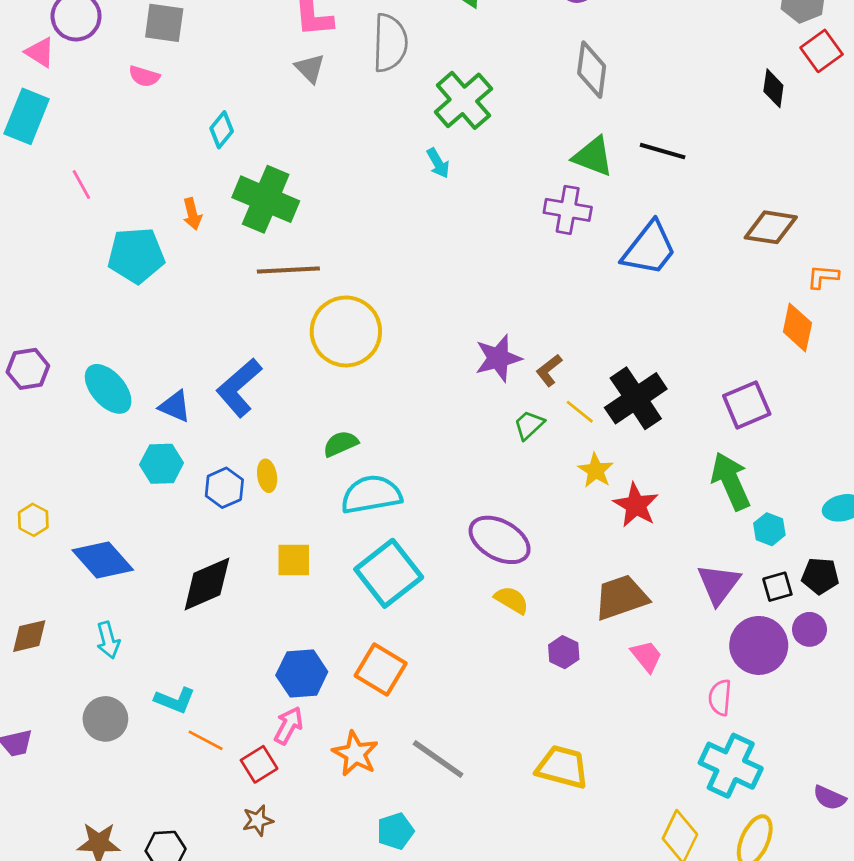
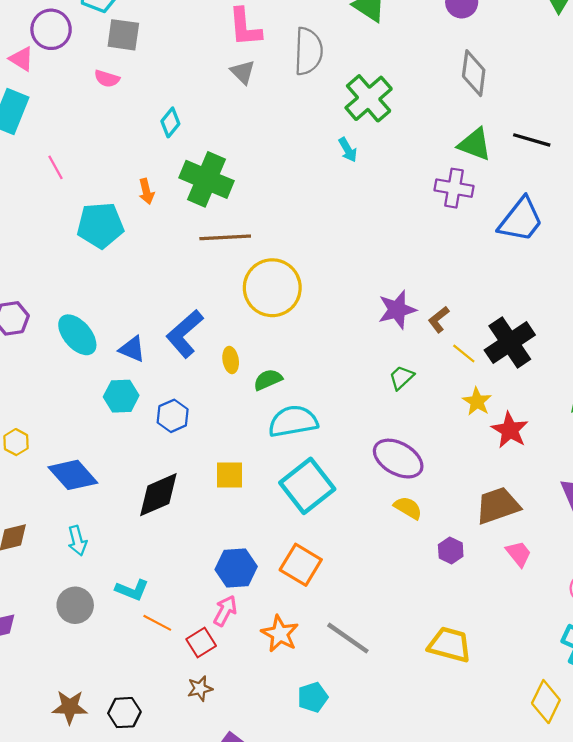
green trapezoid: (529, 425) -> (401, 378), moved
yellow ellipse: (267, 476) -> (231, 360), moved

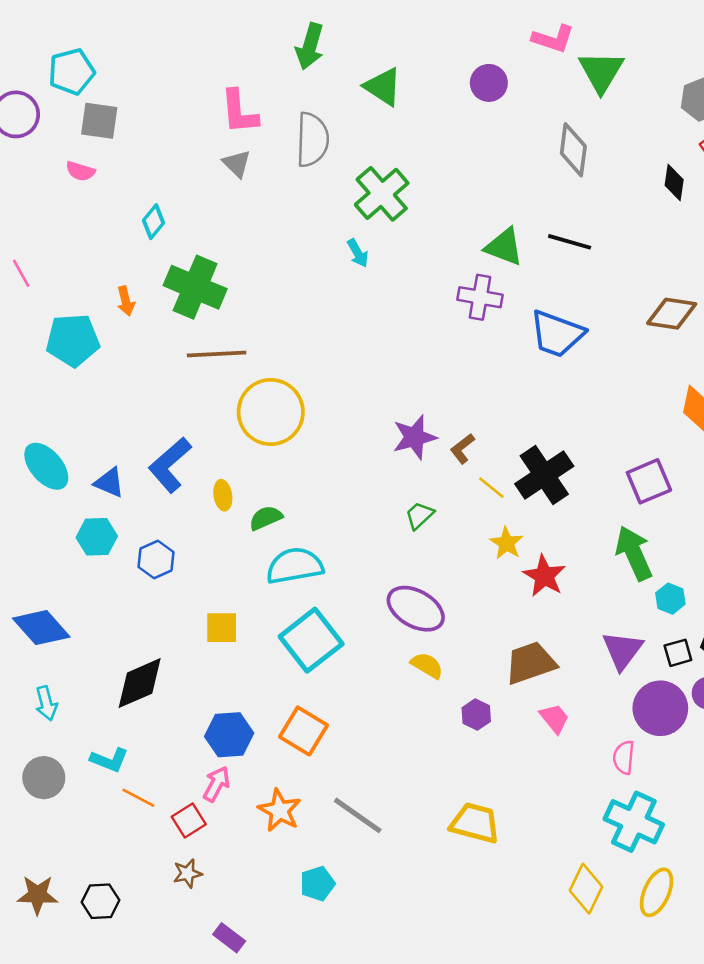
gray diamond: (474, 73) -> (573, 150), moved
blue trapezoid: (521, 220) -> (557, 334), turned 72
black diamond: (158, 495) -> (140, 683), moved

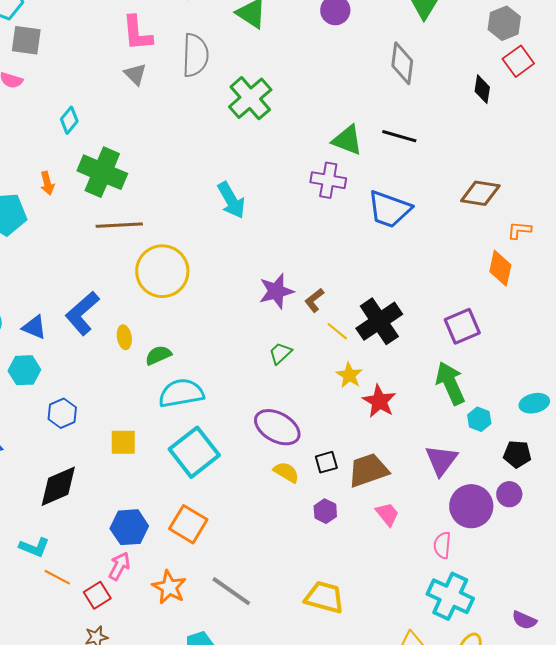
cyan arrow: (358, 253) -> (231, 200), moved, size x1.6
blue hexagon: (156, 560) -> (62, 413), moved
black square: (678, 653) -> (326, 462), moved

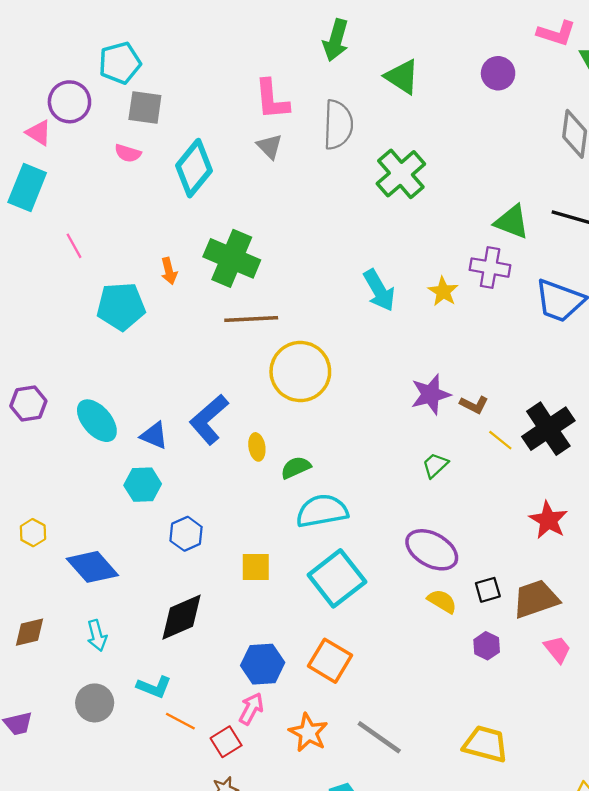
cyan diamond: (69, 120) -> (194, 168), moved, size x1.8
brown L-shape: (314, 300) -> (474, 405), turned -115
yellow star: (349, 375) -> (443, 292), moved

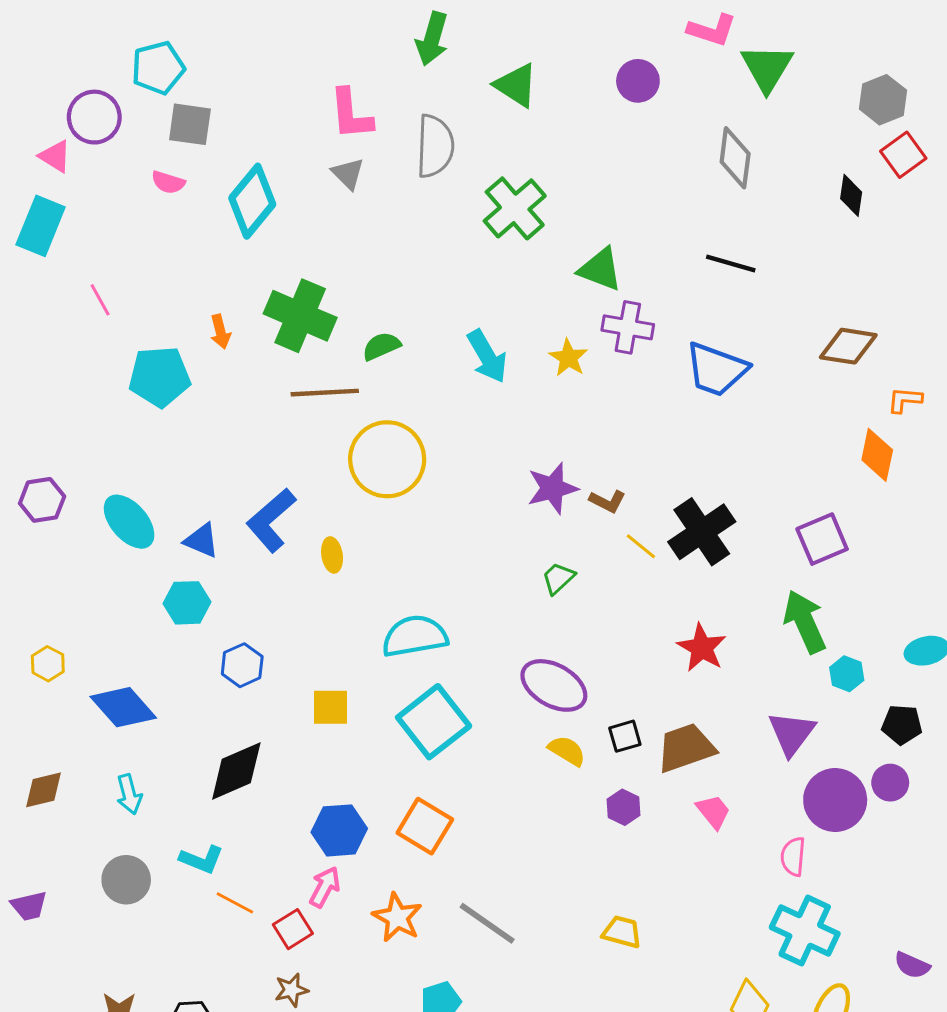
green triangle: (512, 222) -> (600, 269), moved
green semicircle: (296, 468) -> (381, 346), moved
yellow trapezoid: (485, 744) -> (622, 932), size x0.7

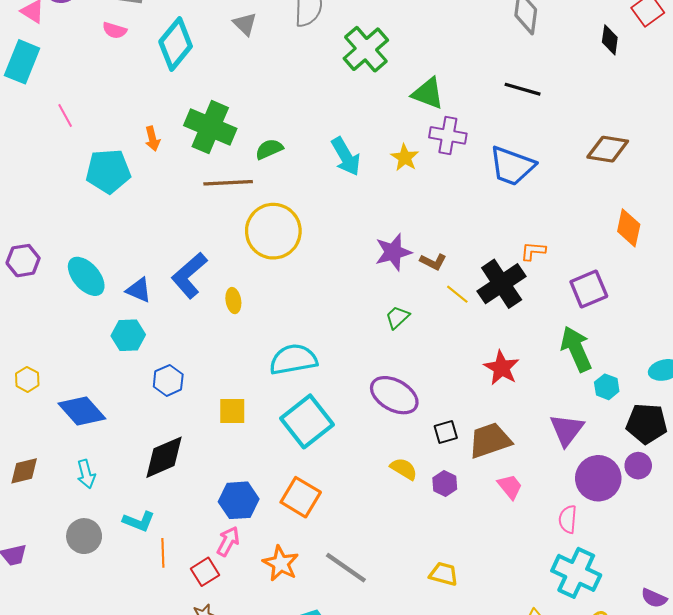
orange L-shape: (905, 400) -> (533, 251), moved
black pentagon: (902, 725) -> (647, 424), size x1.4
yellow semicircle: (567, 751) -> (404, 469), moved
orange line: (235, 903) -> (163, 553), turned 60

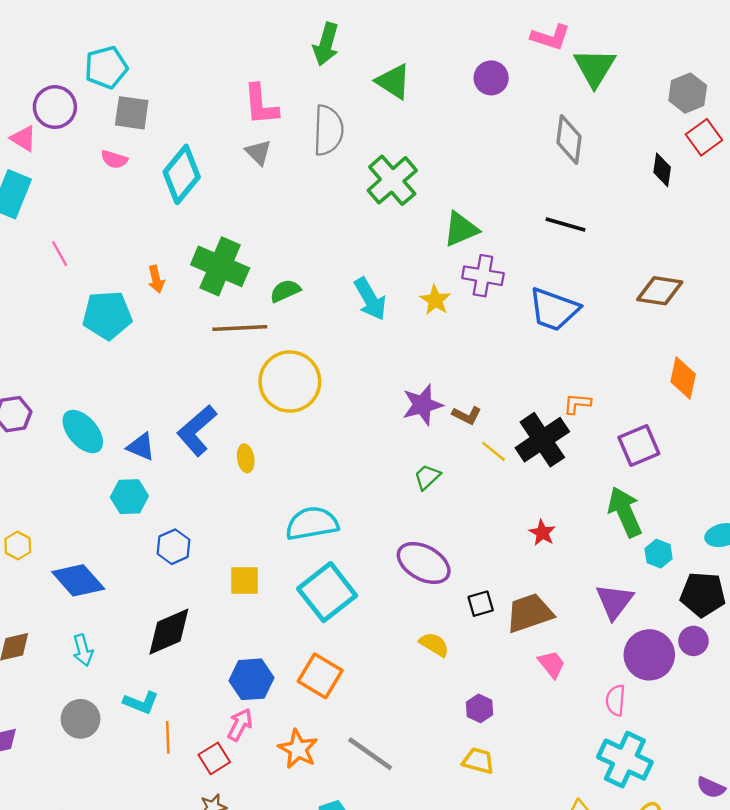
green triangle: (428, 93) -> (461, 229), turned -44
red star: (502, 368) -> (542, 533), size x0.7
purple hexagon: (445, 484) -> (479, 708), moved

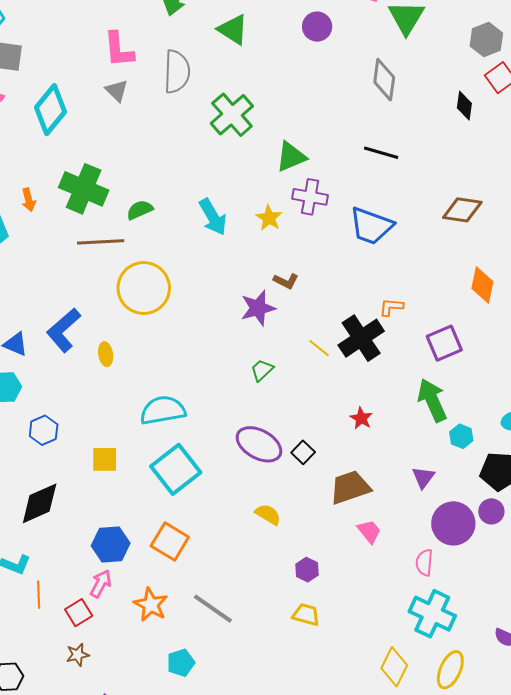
brown L-shape: (467, 415) -> (286, 281), moved
purple triangle: (614, 601) -> (423, 477), size x0.7
black square: (481, 604) -> (303, 452), moved, turned -30

